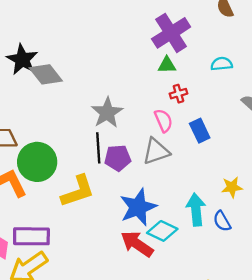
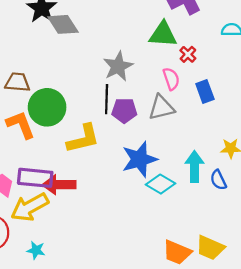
green triangle: (167, 65) -> (163, 34), moved, size x1.6
red cross: (178, 94) -> (188, 54), turned -35
red arrow: (137, 244) -> (59, 185), moved, turned -40

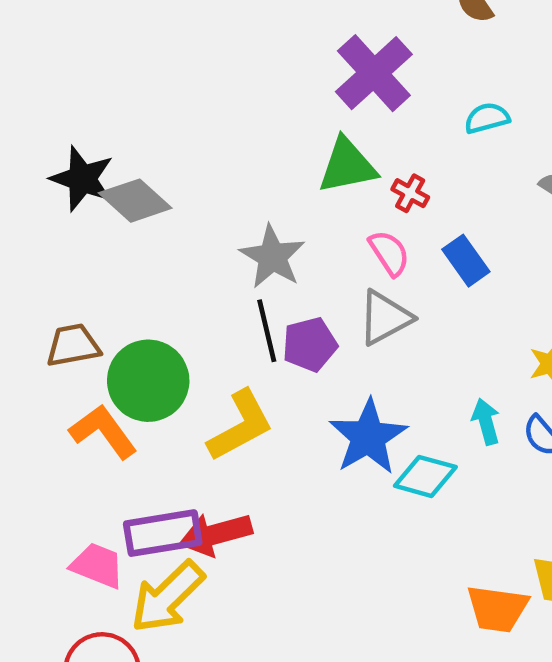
cyan arrow: (194, 167) -> (486, 422), size x0.7

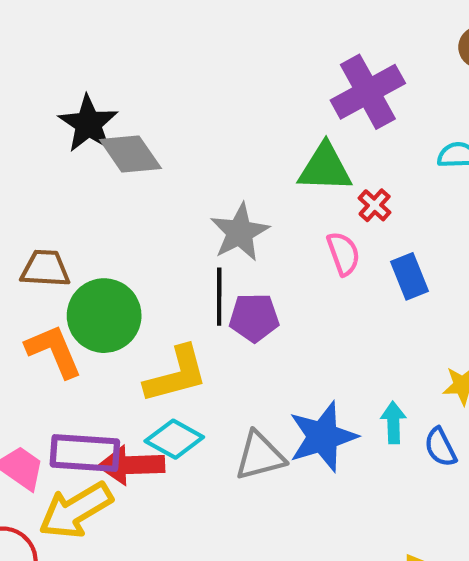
gray triangle: (385, 318) -> (260, 456), moved
blue star: (368, 437) -> (323, 437), moved
cyan diamond: (425, 476) -> (174, 439), moved

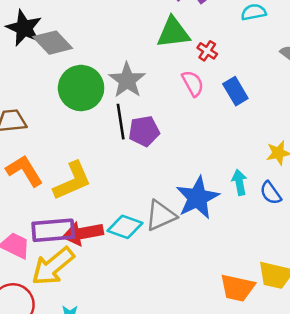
green circle: (104, 316) -> (81, 88), moved
yellow L-shape: (176, 375) -> (72, 181), moved
cyan diamond: (174, 439) -> (125, 227), moved

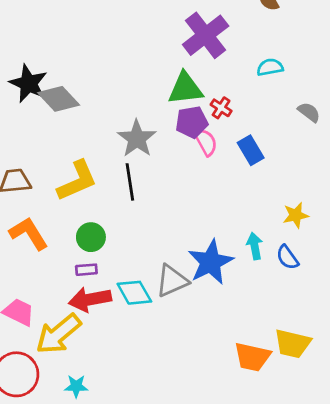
green circle: (81, 88) -> (91, 237), moved, size x0.6
purple pentagon: (144, 131) -> (192, 122), moved
yellow L-shape: (72, 181) -> (77, 181), moved
cyan diamond: (125, 227) -> (134, 293), turned 40
purple rectangle: (53, 230) -> (86, 270), moved, size x0.5

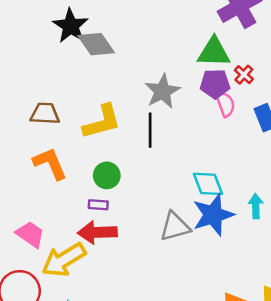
cyan diamond: (134, 293) -> (208, 184), moved

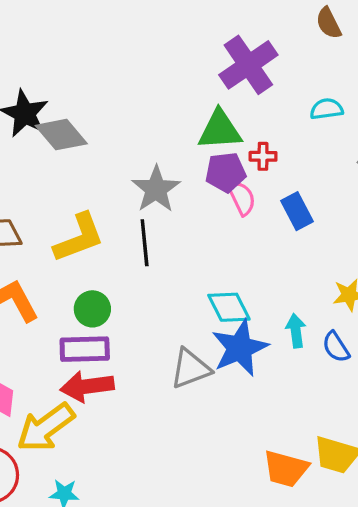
red cross: (244, 75) -> (263, 156), turned -36
purple rectangle: (98, 205) -> (85, 349), size x1.8

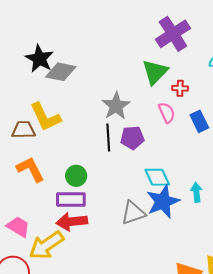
green triangle: (220, 130) -> (155, 72), turned -44
gray diamond: (61, 135) -> (61, 72), turned -40
purple pentagon: (226, 172) -> (132, 138), moved
yellow L-shape: (79, 238) -> (45, 117), moved, turned 84

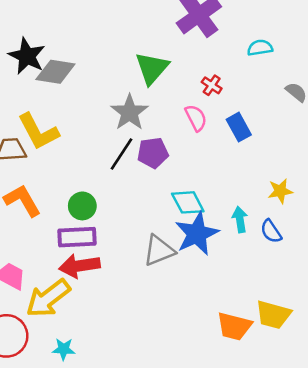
green triangle: (155, 72) -> (152, 68), moved
red cross: (180, 88) -> (212, 85), turned 35
black line: (108, 137) -> (122, 154), turned 40

